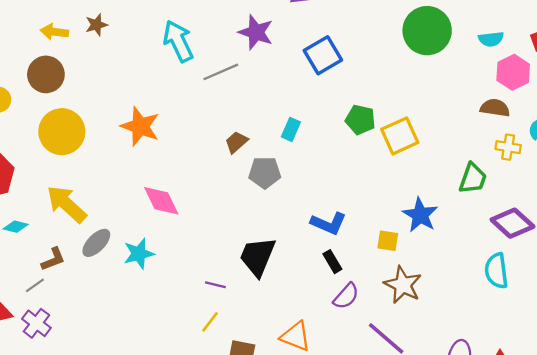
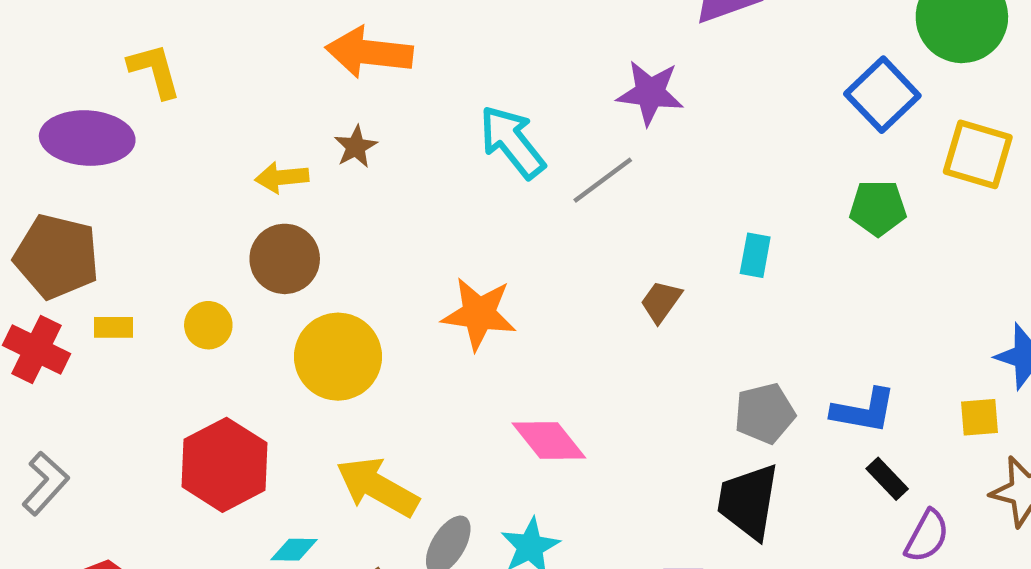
blue square: (323, 55) -> (882, 95), moved
yellow square: (400, 136) -> (978, 154), moved, turned -36
gray pentagon: (265, 172) -> (765, 413), moved

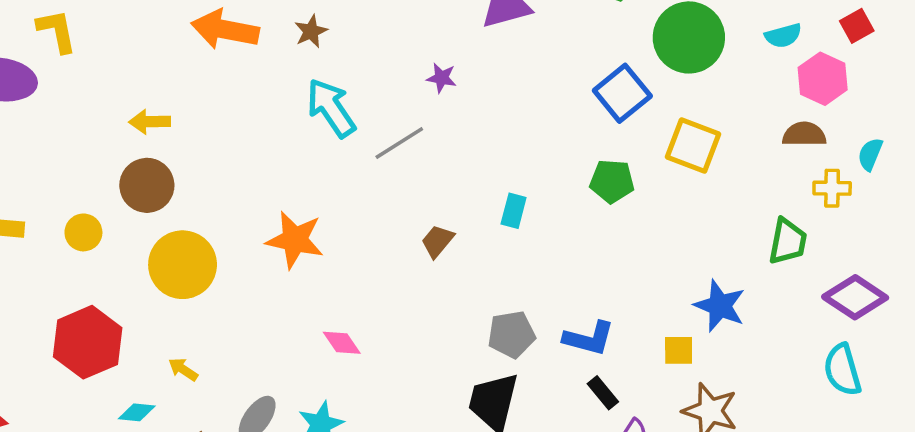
purple star: (650, 93) -> (441, 78), size x0.6
brown star: (356, 147) -> (311, 31), moved
pink diamond: (549, 441) -> (342, 343), size x0.7
yellow arrow: (377, 487) -> (183, 369), moved, size x0.5

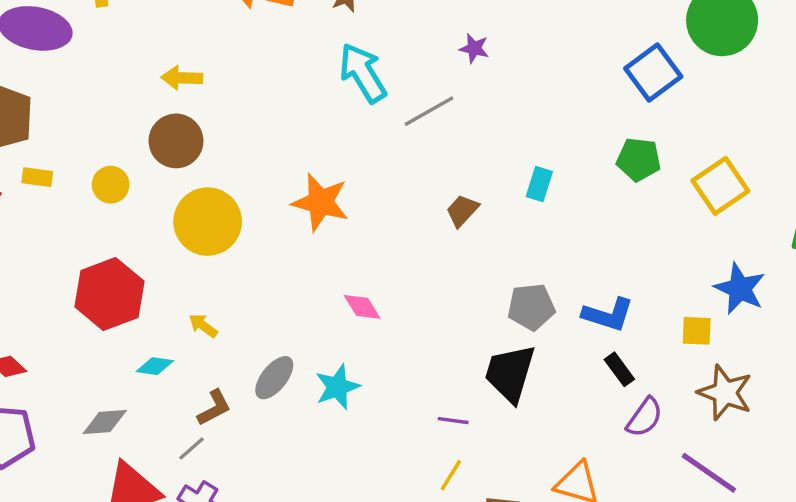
yellow square: (693, 145) -> (720, 186), moved, turned 32

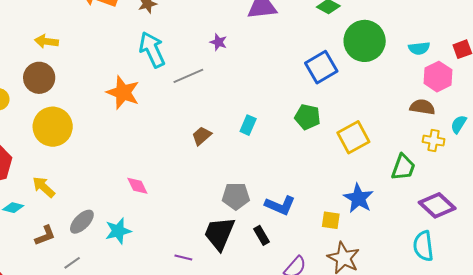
orange star: (321, 202) -> (123, 93), moved
yellow arrow: (203, 326) -> (44, 187), size x1.4
black rectangle: (619, 369) -> (262, 235), moved
gray line: (192, 449) -> (72, 263), moved

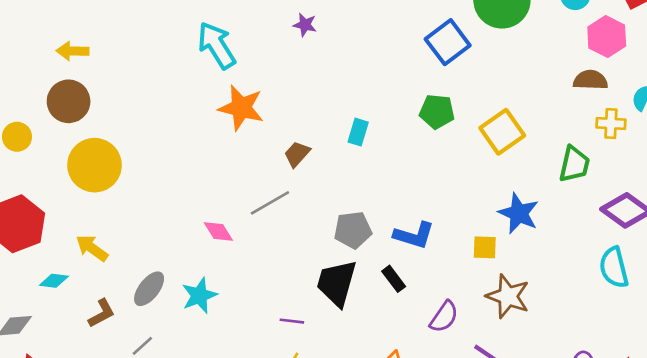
gray line: (188, 76) -> (270, 203), moved
orange star: (123, 93) -> (241, 108), moved

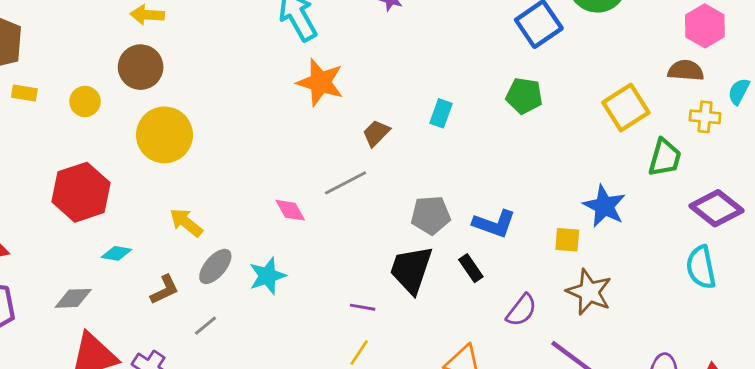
yellow square: (502, 132) -> (626, 108), moved
yellow arrow: (92, 248) -> (186, 223), moved

